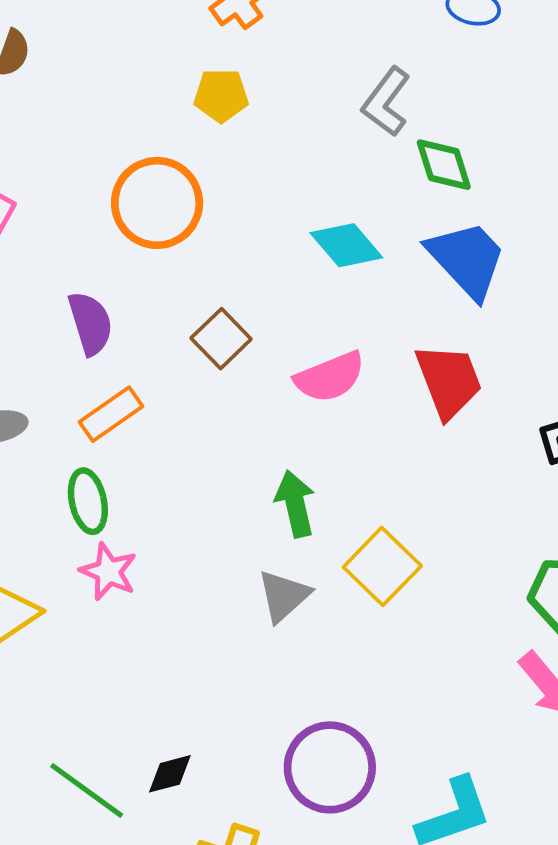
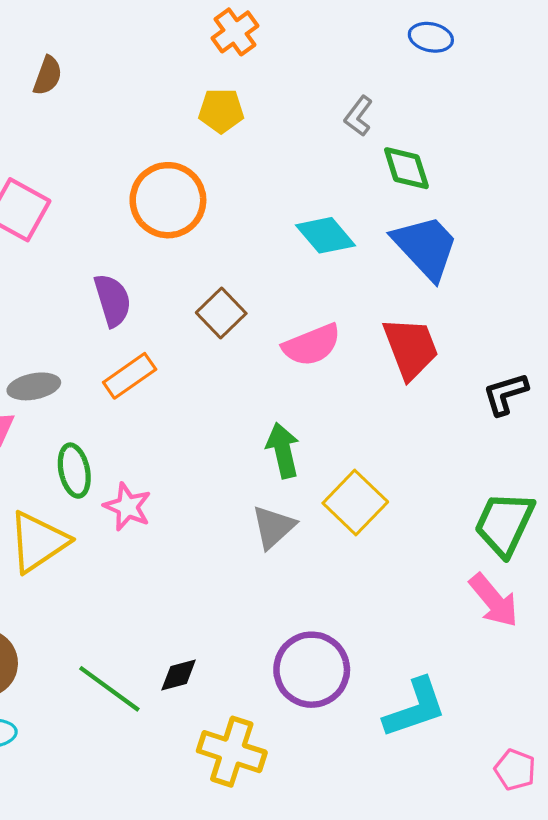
gray L-shape: (386, 102) -> (358, 116), size x0.7
green ellipse: (88, 501) -> (74, 471), moved

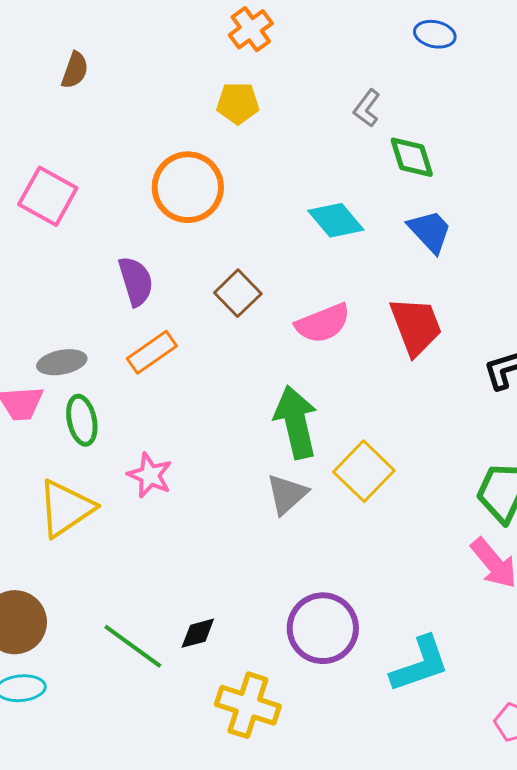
blue trapezoid: (426, 247) -> (430, 231), size x0.7
green arrow: (283, 450) -> (296, 422), size x1.4
green ellipse: (74, 471) -> (82, 420), moved

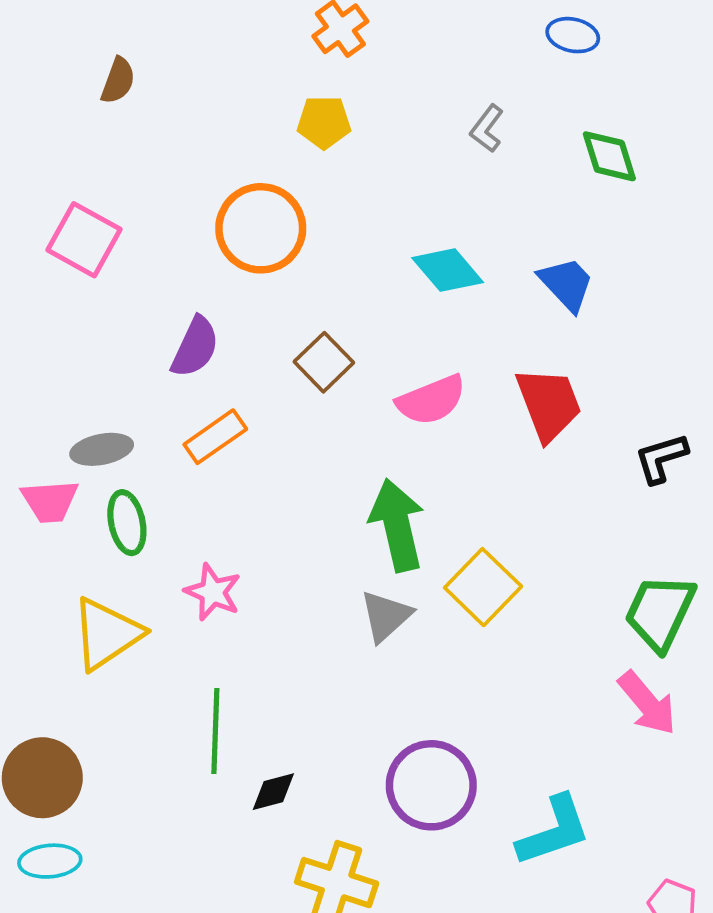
green diamond: (412, 157) -> (609, 156), moved
purple semicircle: (136, 281) -> (195, 347), turned 42
green line: (133, 646) -> (215, 731), moved, turned 56

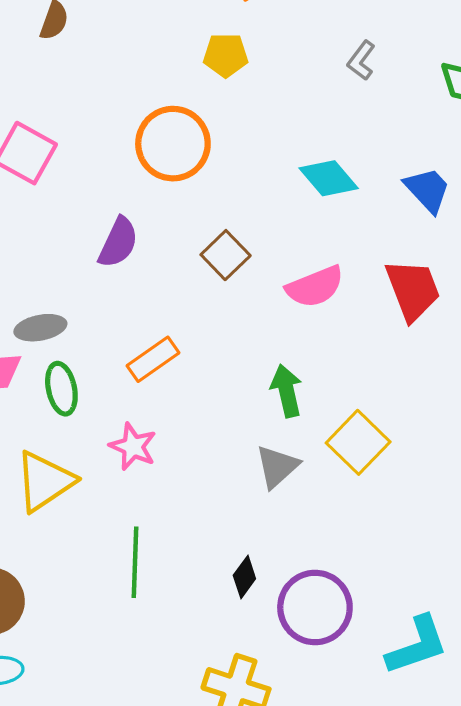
orange rectangle: (215, 437) -> (153, 359), moved
green arrow: (397, 525) -> (287, 391), size x0.7
black diamond: (273, 792) -> (244, 577), moved, turned -39

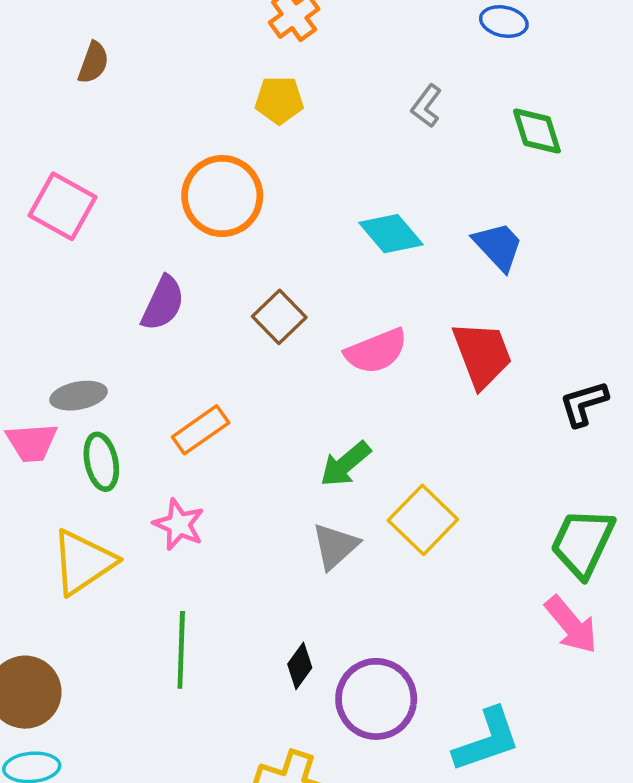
green arrow: (287, 391) -> (345, 464), turned -117

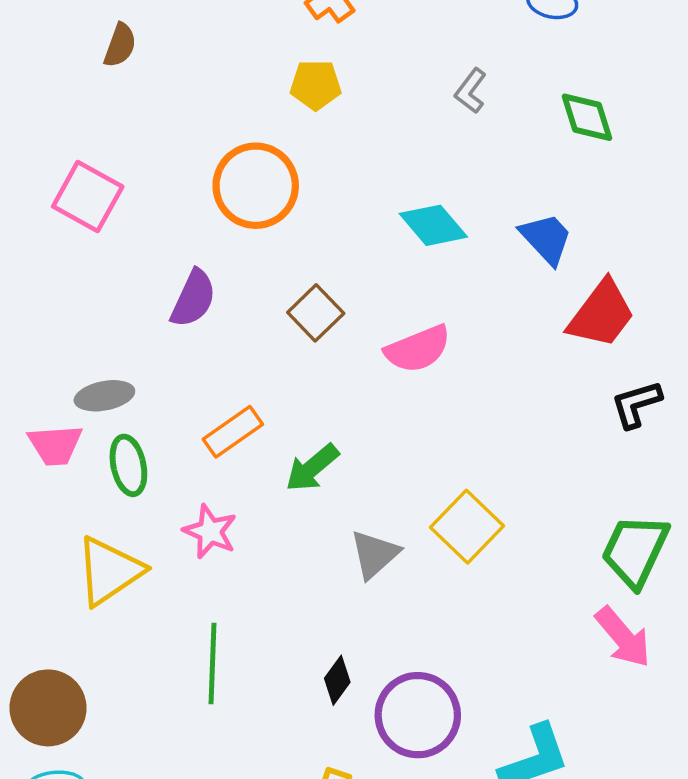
red trapezoid: (482, 355) -> (601, 314), moved, turned 58
green arrow: (345, 464) -> (312, 468), moved

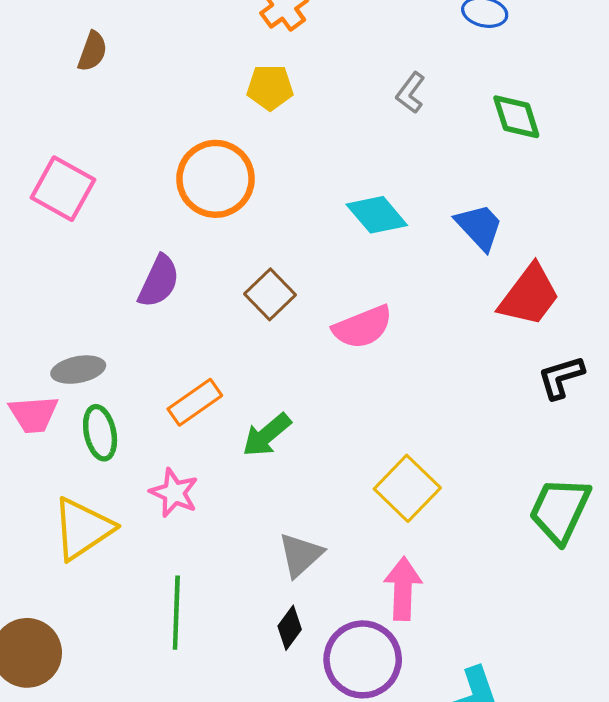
gray triangle: (375, 554) -> (301, 555), moved
pink arrow: (623, 637) -> (403, 589), moved, turned -138

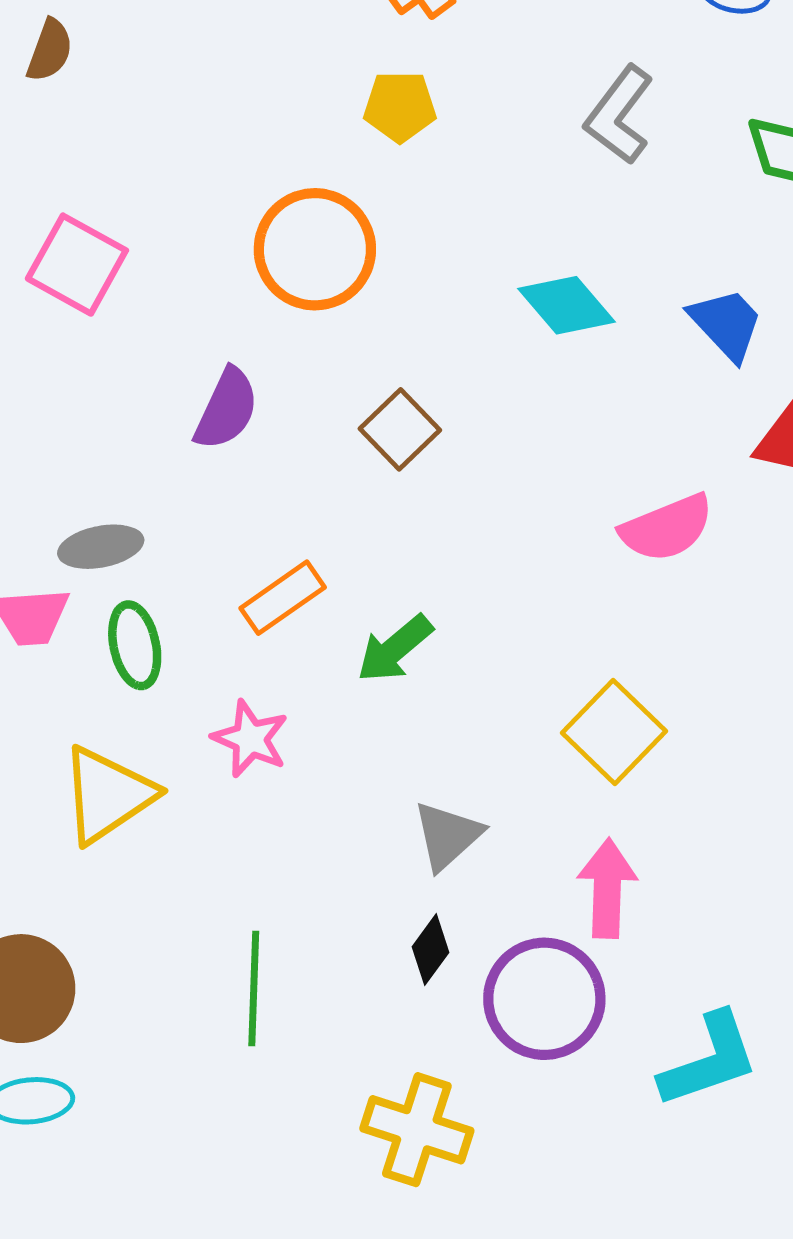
brown semicircle: (92, 51) -> (50, 50), moved
gray L-shape: (411, 93) -> (619, 115), size x1.5
pink semicircle: (363, 327) -> (667, 528), moved
green line: (176, 613) -> (254, 989), moved

